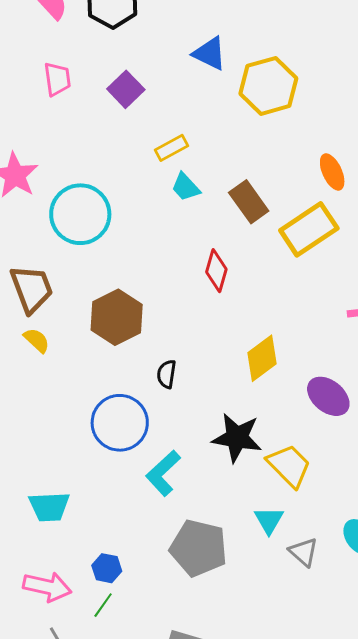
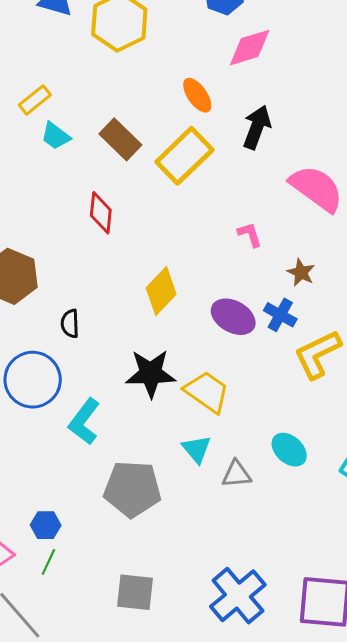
gray triangle: (304, 552) -> (236, 474), turned -36

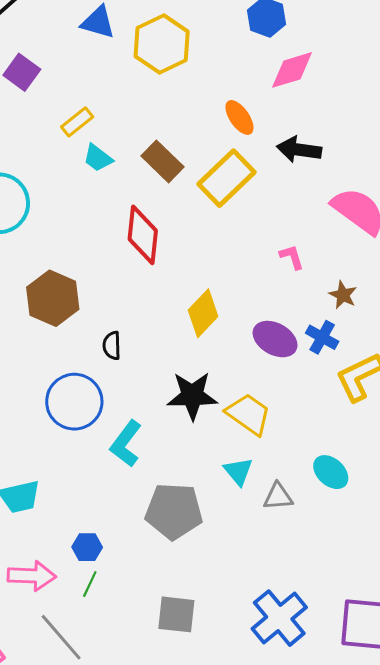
black arrow: (257, 127) -> (299, 150), turned -102
red diamond: (101, 213) -> (143, 235), size x1.4

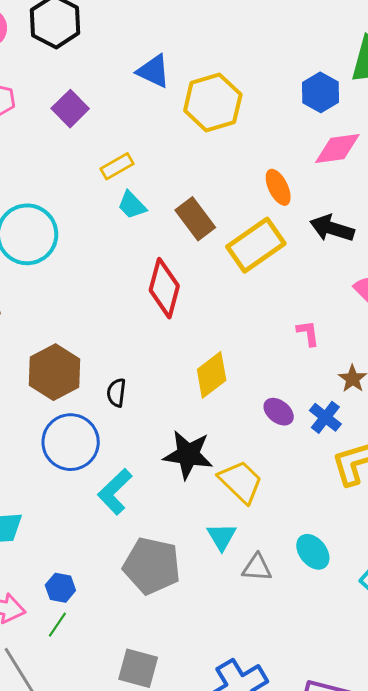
brown hexagon: (53, 298) -> (54, 372), moved
purple ellipse: (275, 339) -> (279, 412), size x0.7

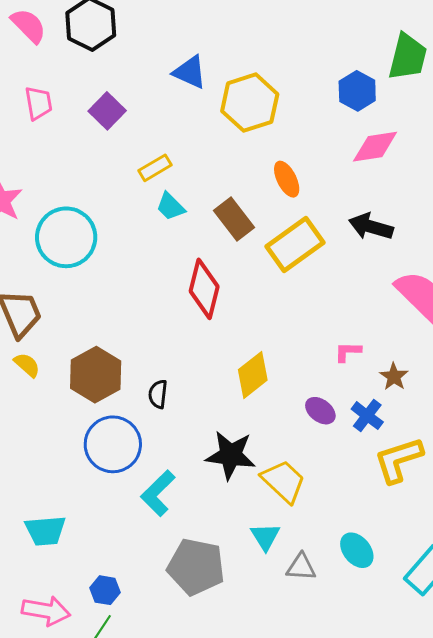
orange ellipse: (278, 187) -> (287, 179), moved
pink L-shape: (308, 333) -> (348, 352), moved, turned -80

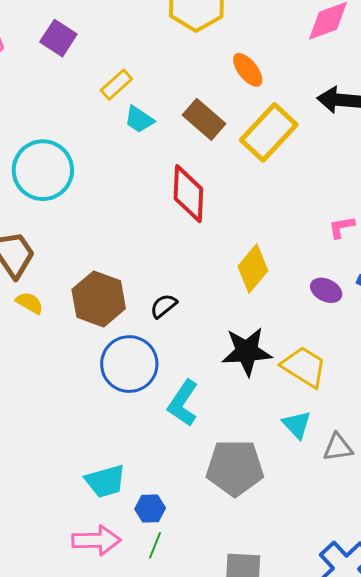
black semicircle: (158, 394) -> (164, 306), turned 56
cyan trapezoid: (45, 531) -> (105, 481), moved

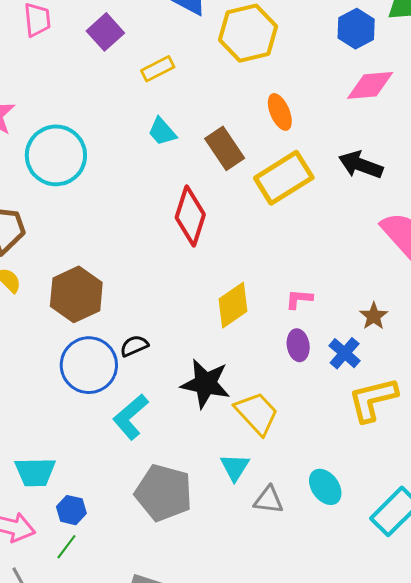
yellow rectangle: (116, 85) -> (158, 69), moved
pink L-shape: (341, 227) -> (299, 299), moved
purple ellipse: (326, 290) -> (298, 345), turned 40
black semicircle: (164, 306) -> (134, 346), moved

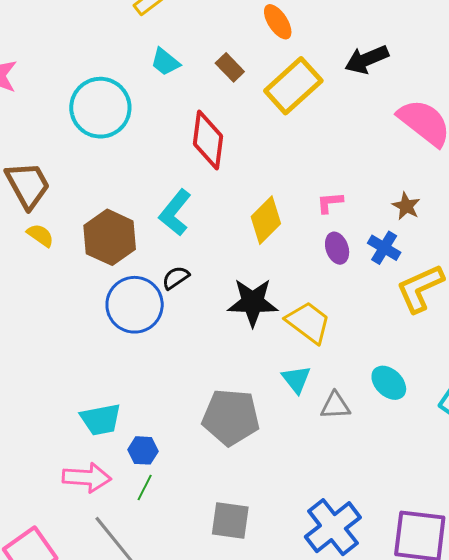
brown rectangle: (225, 148) -> (230, 67), size x0.7
cyan circle: (56, 155) -> (100, 108), moved
black arrow: (361, 165) -> (367, 60), turned -33
cyan L-shape: (131, 417) -> (175, 213), moved

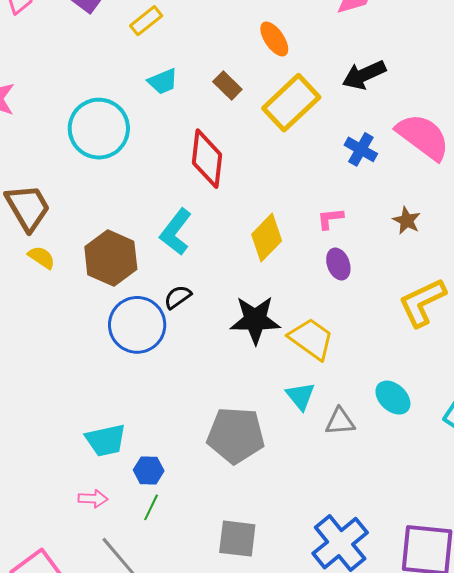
cyan trapezoid: (165, 62) -> (163, 81), turned -60
blue cross: (384, 248) -> (361, 149), moved
pink arrow: (87, 478) -> (93, 499), size x0.6

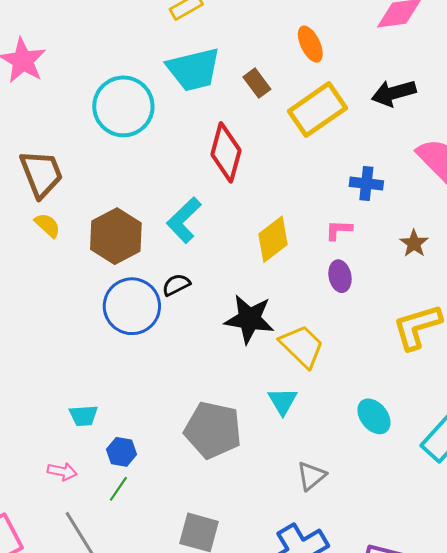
cyan trapezoid: (163, 81) -> (194, 69), size x1.8
blue cross: (361, 149) -> (366, 184), moved, turned -32
gray triangle: (340, 422) -> (311, 476), moved, turned -44
cyan trapezoid: (106, 440) -> (84, 416), size x0.7

